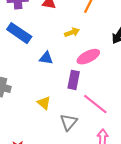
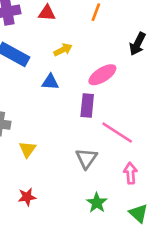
yellow arrow: (72, 32) -> (63, 50), moved
yellow triangle: (44, 103) -> (27, 149), moved, turned 32

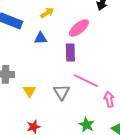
pink line: (117, 133) -> (86, 81), moved
gray triangle: (86, 158) -> (62, 92), moved

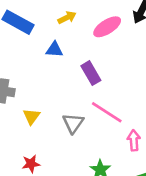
pink ellipse: (79, 28) -> (107, 27), moved
purple rectangle: (70, 53) -> (91, 73), turned -36

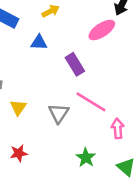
pink ellipse: (107, 27) -> (102, 30), moved

